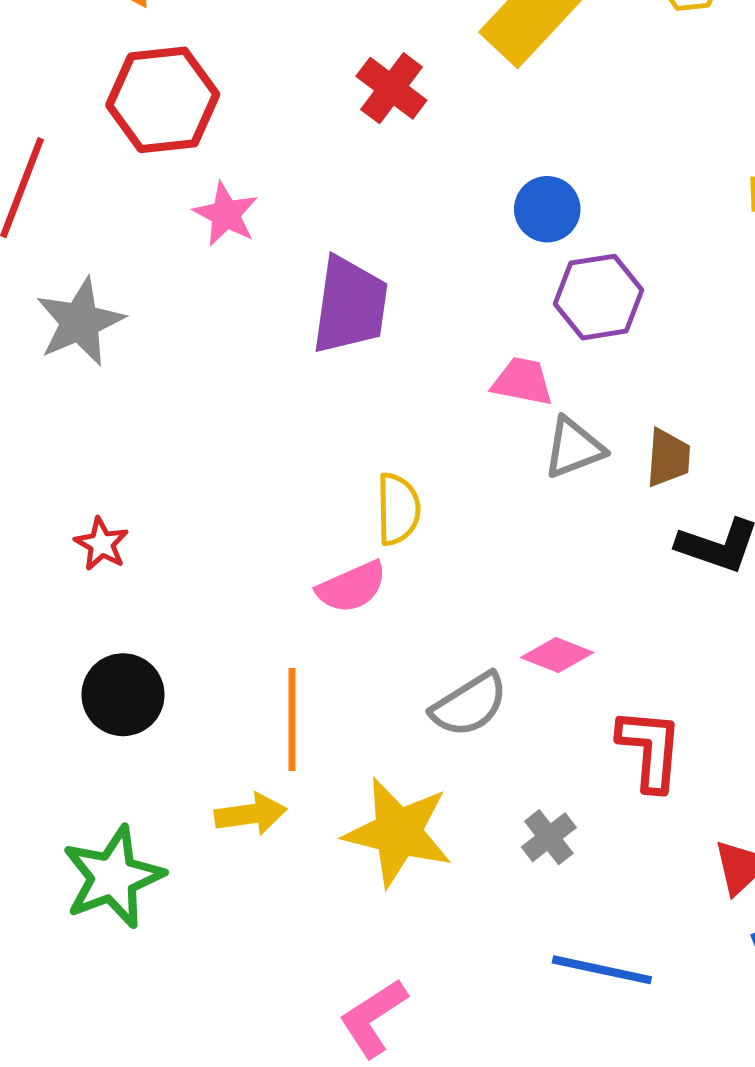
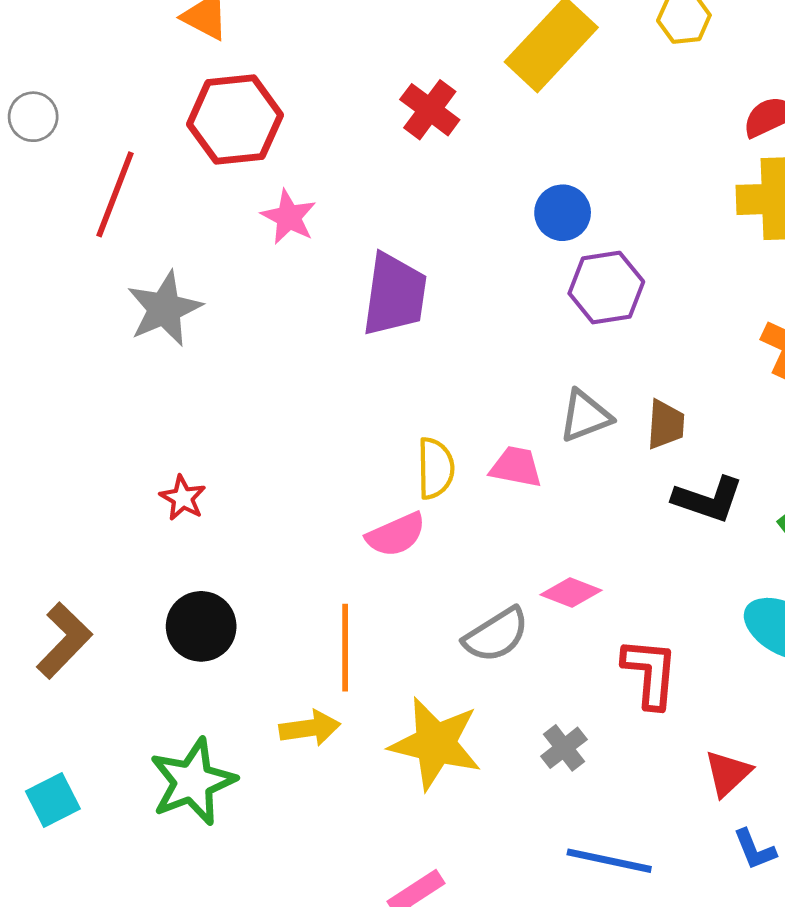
pink trapezoid: (522, 382) -> (516, 467), moved

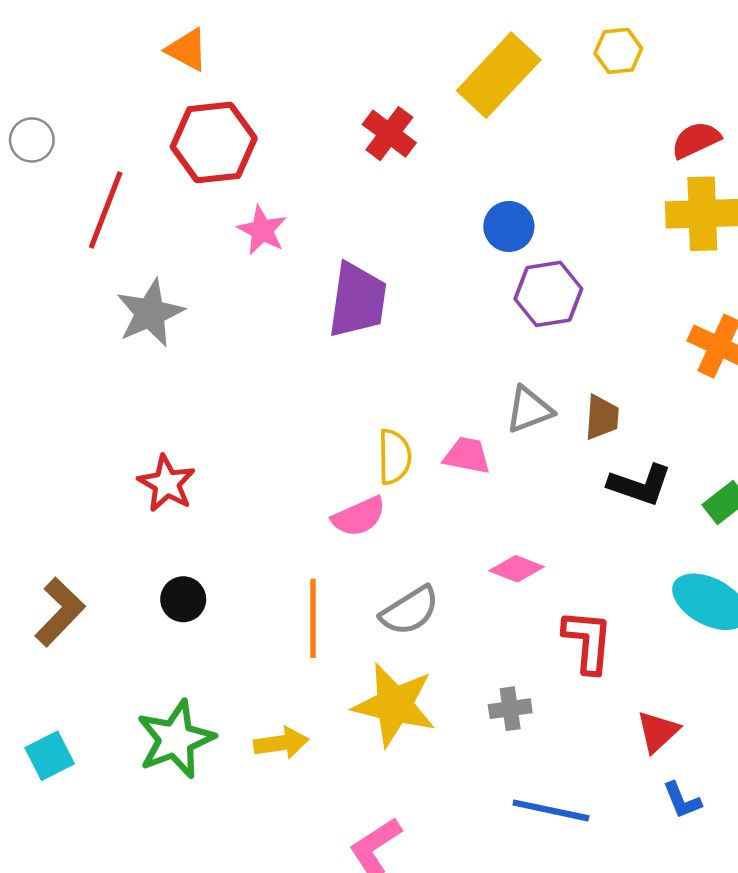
red star: (183, 498) -> (167, 483), size x1.4
black circle: (201, 626) -> (183, 599), size x0.7
gray semicircle: (496, 635) -> (410, 611), moved
yellow arrow: (310, 728) -> (281, 743), moved
gray cross: (564, 748) -> (510, 709), turned 30

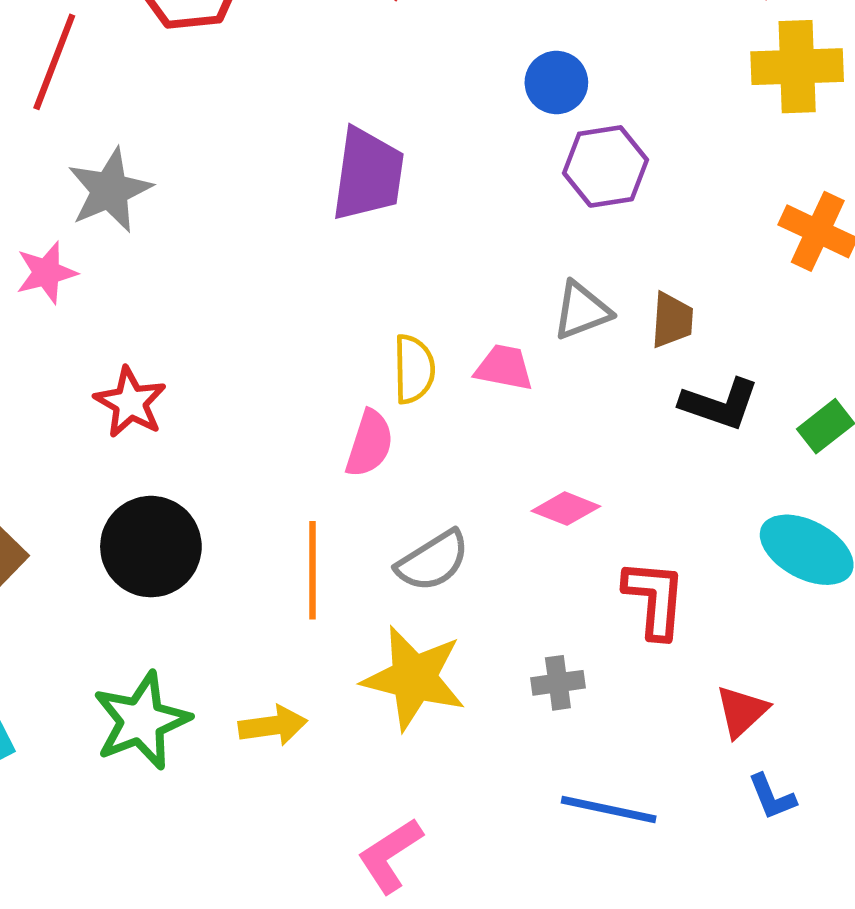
pink star: (262, 230) -> (46, 273), moved, turned 30
pink semicircle: (359, 517) -> (369, 444), turned -48
black circle: (183, 599) -> (151, 547), size x1.8

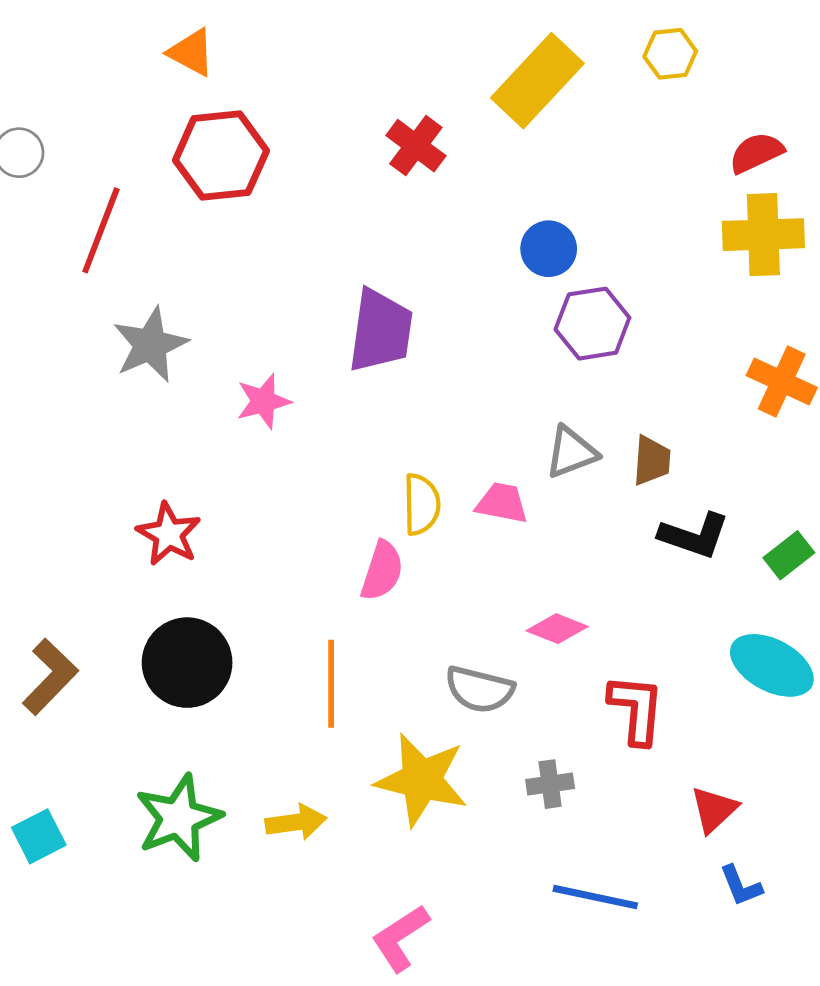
pink star: (46, 273) -> (263, 401), moved
gray semicircle: (433, 561) -> (479, 689), moved, turned 46

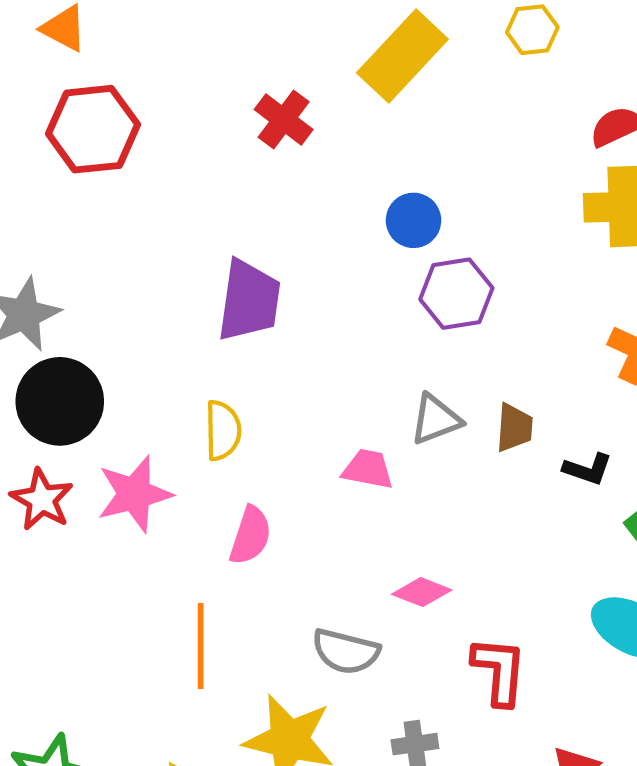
pink star: (263, 401) -> (134, 494), moved, size x1.4
yellow semicircle: (422, 504) -> (223, 430), moved
black L-shape: (694, 535) -> (588, 469), moved, size x0.7
black circle: (187, 663) -> (60, 401), moved

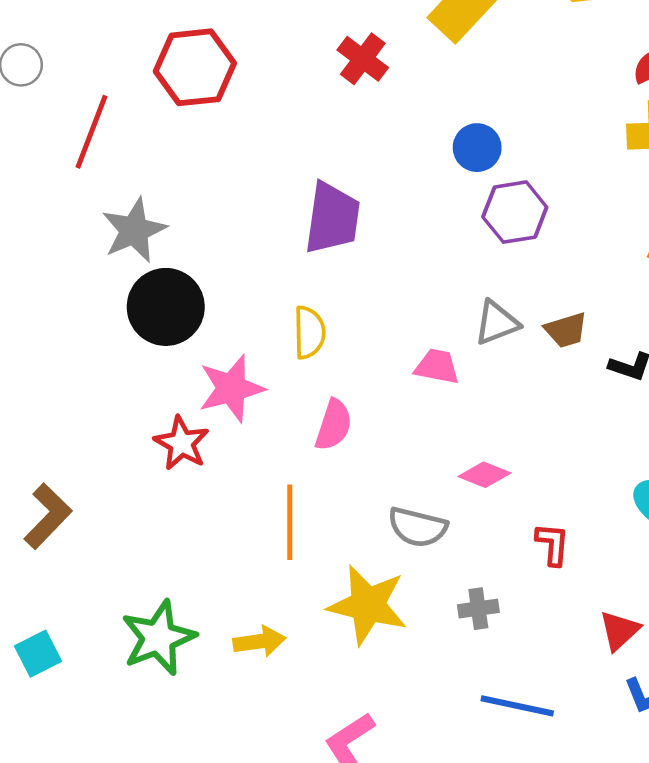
brown trapezoid: (514, 428) -> (566, 330), turned 69
red star: (42, 499) -> (182, 443), moved
red L-shape: (499, 671) -> (553, 544), size x0.7

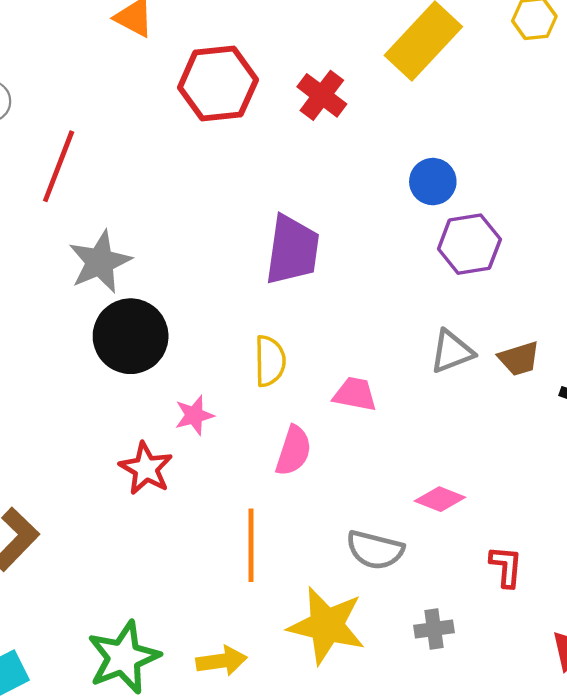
red hexagon: (195, 67) -> (218, 84), moved
pink trapezoid: (437, 367) -> (355, 394), moved
pink star: (231, 388) -> (194, 415), size x0.6

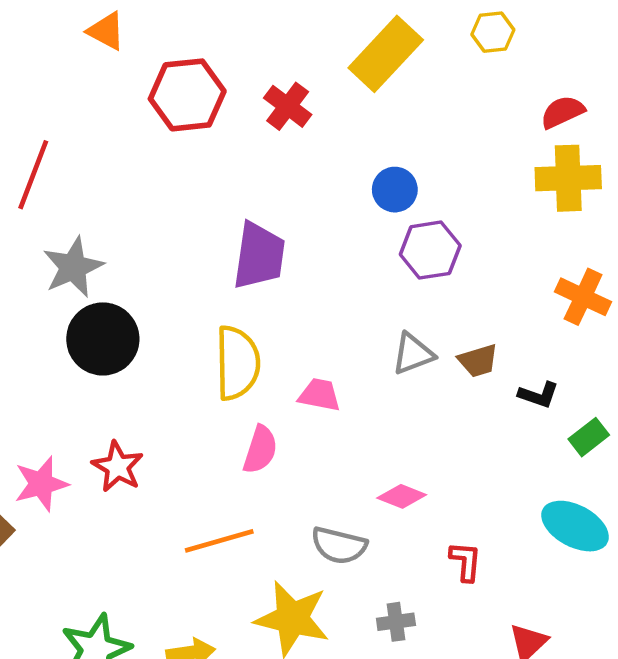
yellow semicircle: (270, 361) -> (237, 363), size x1.5
pink star: (194, 415) -> (41, 484), moved, size x1.4
orange line: (251, 545) -> (219, 541), turned 74

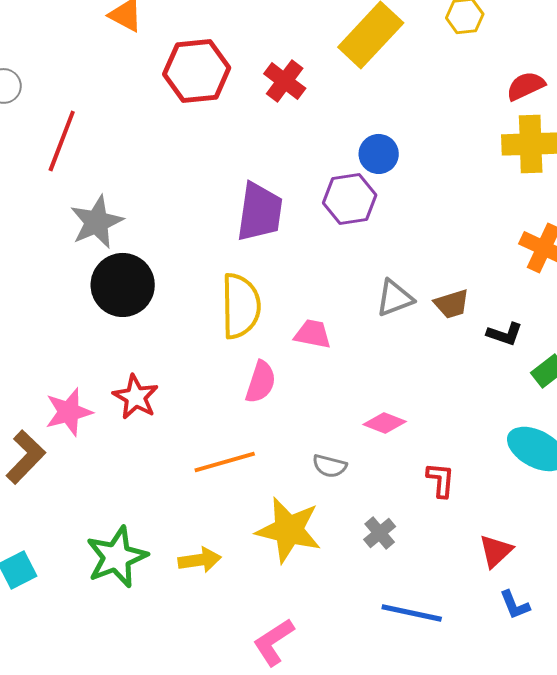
purple hexagon: (430, 250) -> (350, 199), moved
gray semicircle: (339, 545) -> (330, 466), size x0.7
gray cross: (396, 622) -> (380, 533), turned -32

